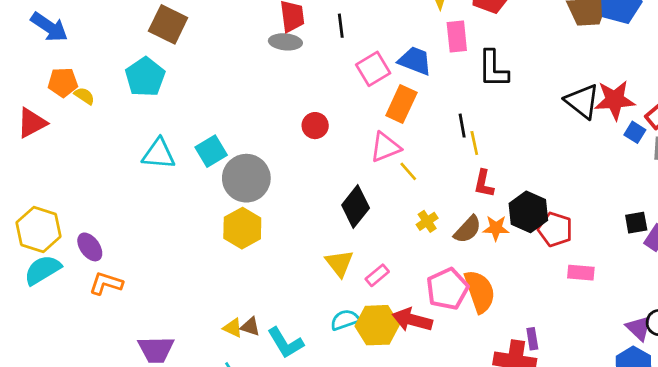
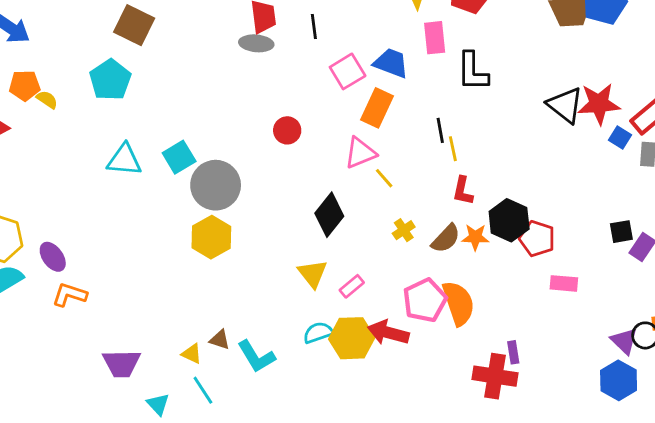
yellow triangle: (233, 328) -> (192, 354), moved

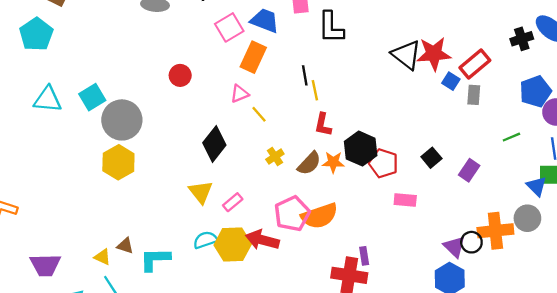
pink triangle: (360, 153) -> (240, 94), size x0.7
black square: (621, 232) -> (431, 158), moved, turned -30
orange semicircle: (458, 303) -> (320, 216), turned 90
cyan L-shape: (256, 356) -> (155, 259), turned 120

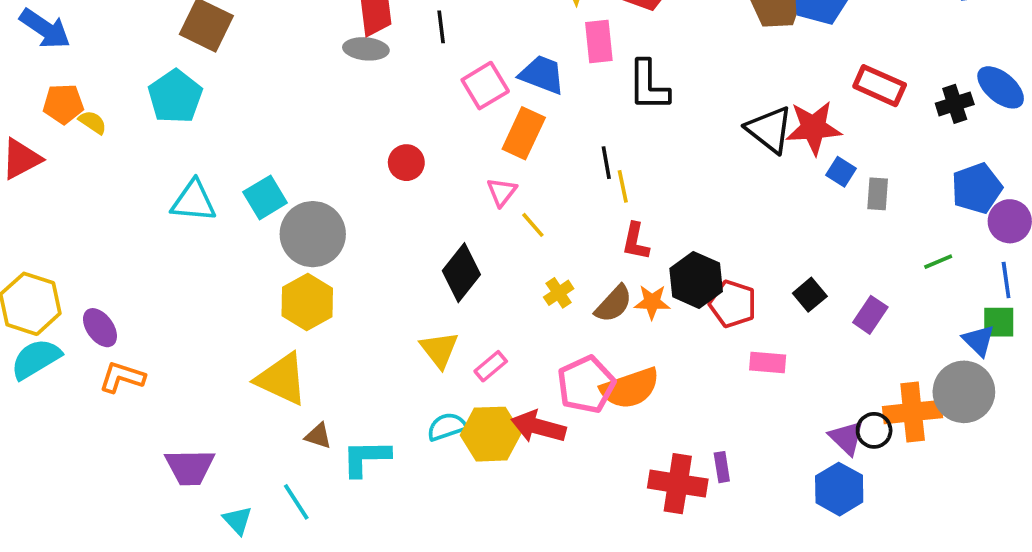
red rectangle: (475, 64) -> (880, 86), moved, turned 64
pink triangle: (240, 94) -> (502, 192), turned -30
gray circle: (527, 218) -> (964, 392), size x1.4
purple rectangle: (364, 256) -> (722, 467), moved
yellow triangle: (102, 257) -> (282, 379), moved, size x2.0

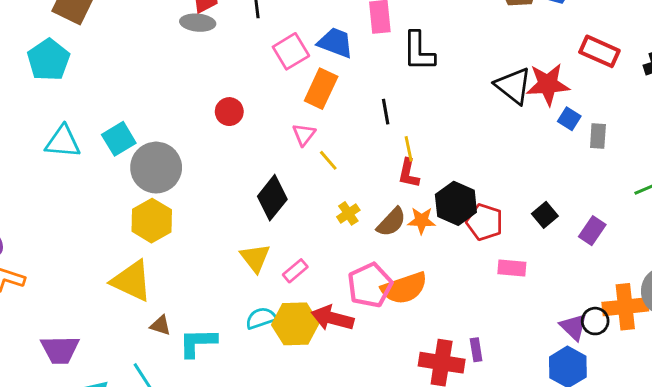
yellow line: (623, 186) -> (409, 149), moved

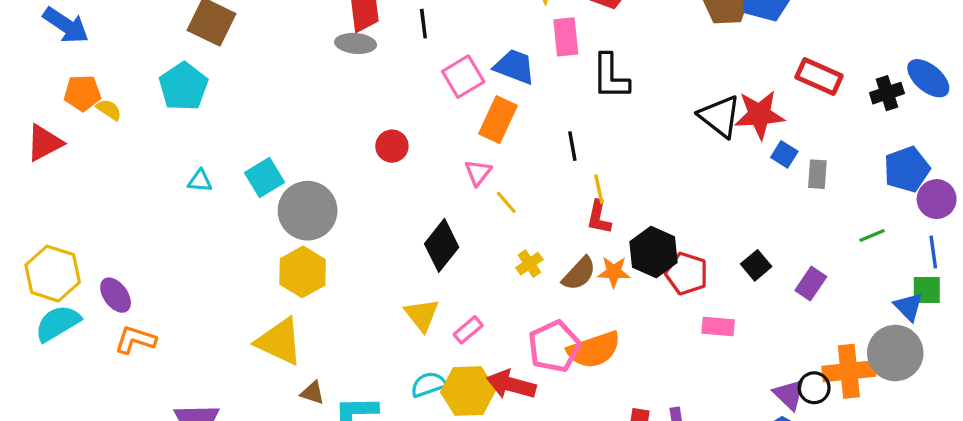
cyan triangle: (63, 142) -> (200, 181), size x0.6

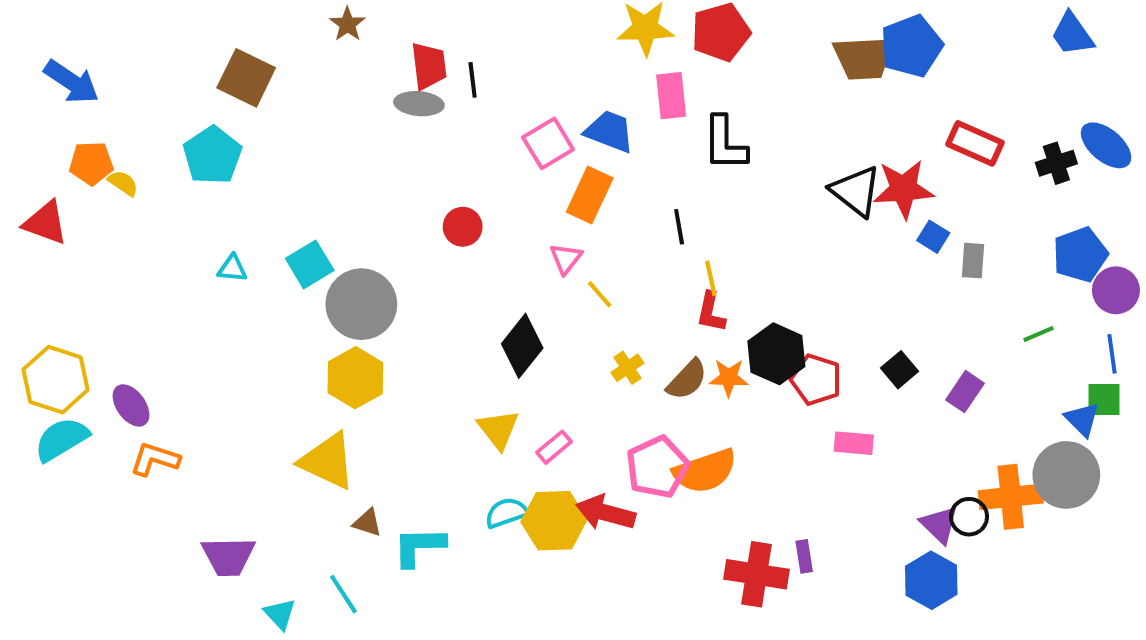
black line: (423, 24) -> (473, 80), moved
red triangle: (44, 143) -> (46, 223), turned 48

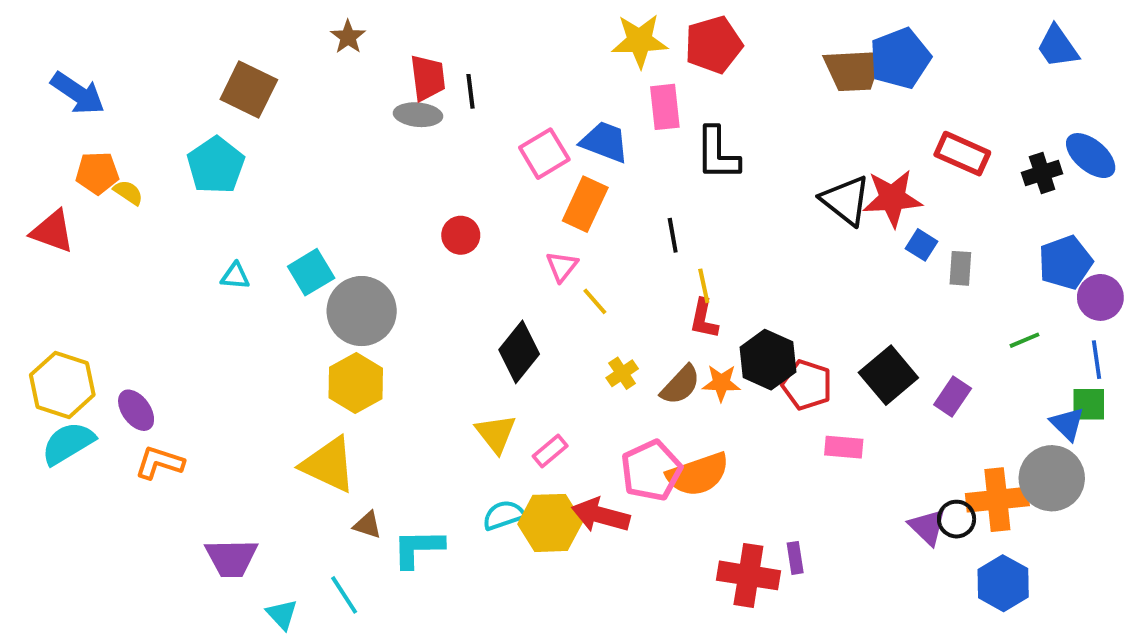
black square: (900, 370) -> (888, 375), size x1.6
blue hexagon: (931, 580) -> (1003, 583), moved

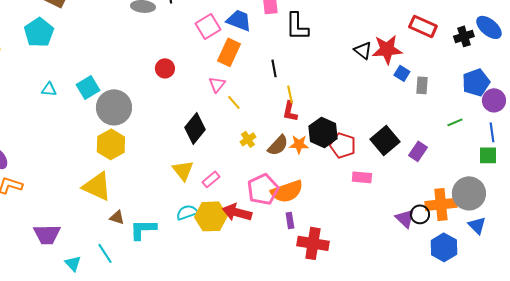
black triangle: (846, 200) -> (363, 50), size x0.7
blue triangle: (1067, 424) -> (477, 225), moved
purple rectangle: (795, 558) -> (290, 220), moved

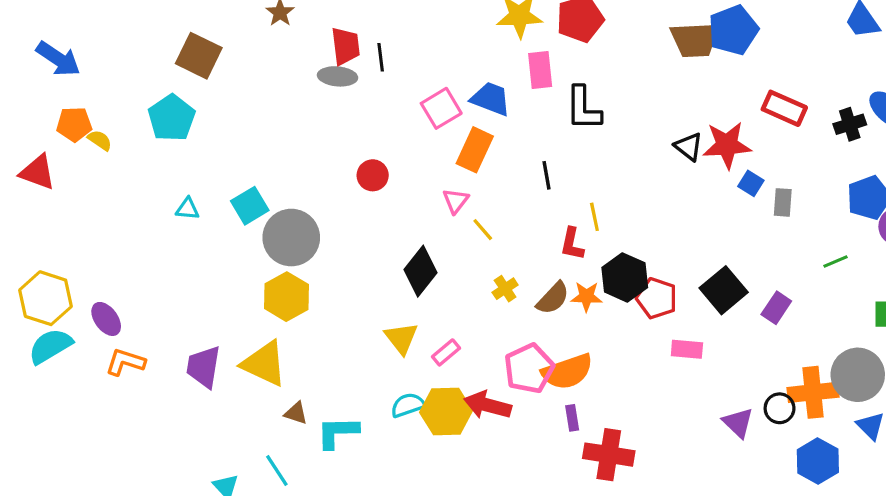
yellow line: (290, 94) -> (594, 217), moved
purple triangle: (405, 218) -> (738, 423), moved
purple trapezoid: (47, 234) -> (203, 367), moved, turned 100

